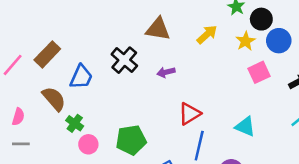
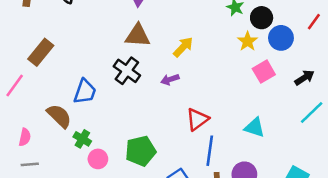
brown triangle: (158, 29) -> (138, 36), moved
yellow arrow: (207, 35) -> (183, 47), moved
brown rectangle: (47, 54) -> (41, 52), moved

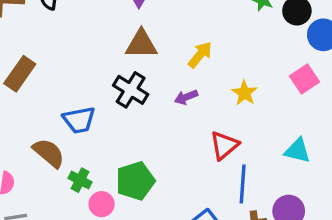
yellow star: (248, 41) -> (245, 93), moved
blue trapezoid: (85, 92) -> (79, 120), turned 64
green pentagon: (141, 151) -> (135, 181), moved

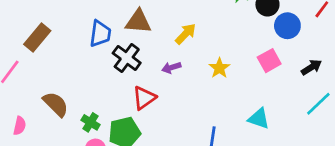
blue trapezoid: (79, 120) -> (100, 34), moved, turned -76
red triangle: (224, 145) -> (144, 98), moved
green cross: (80, 180) -> (91, 122), moved

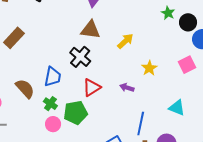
blue trapezoid: (100, 34) -> (53, 77), moved
purple arrow: (171, 68) -> (127, 88), moved, turned 32

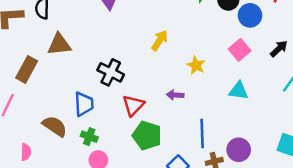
brown triangle: (90, 30) -> (59, 44), moved
cyan triangle: (177, 108) -> (239, 91), moved
green pentagon: (76, 113) -> (147, 135), moved, turned -30

